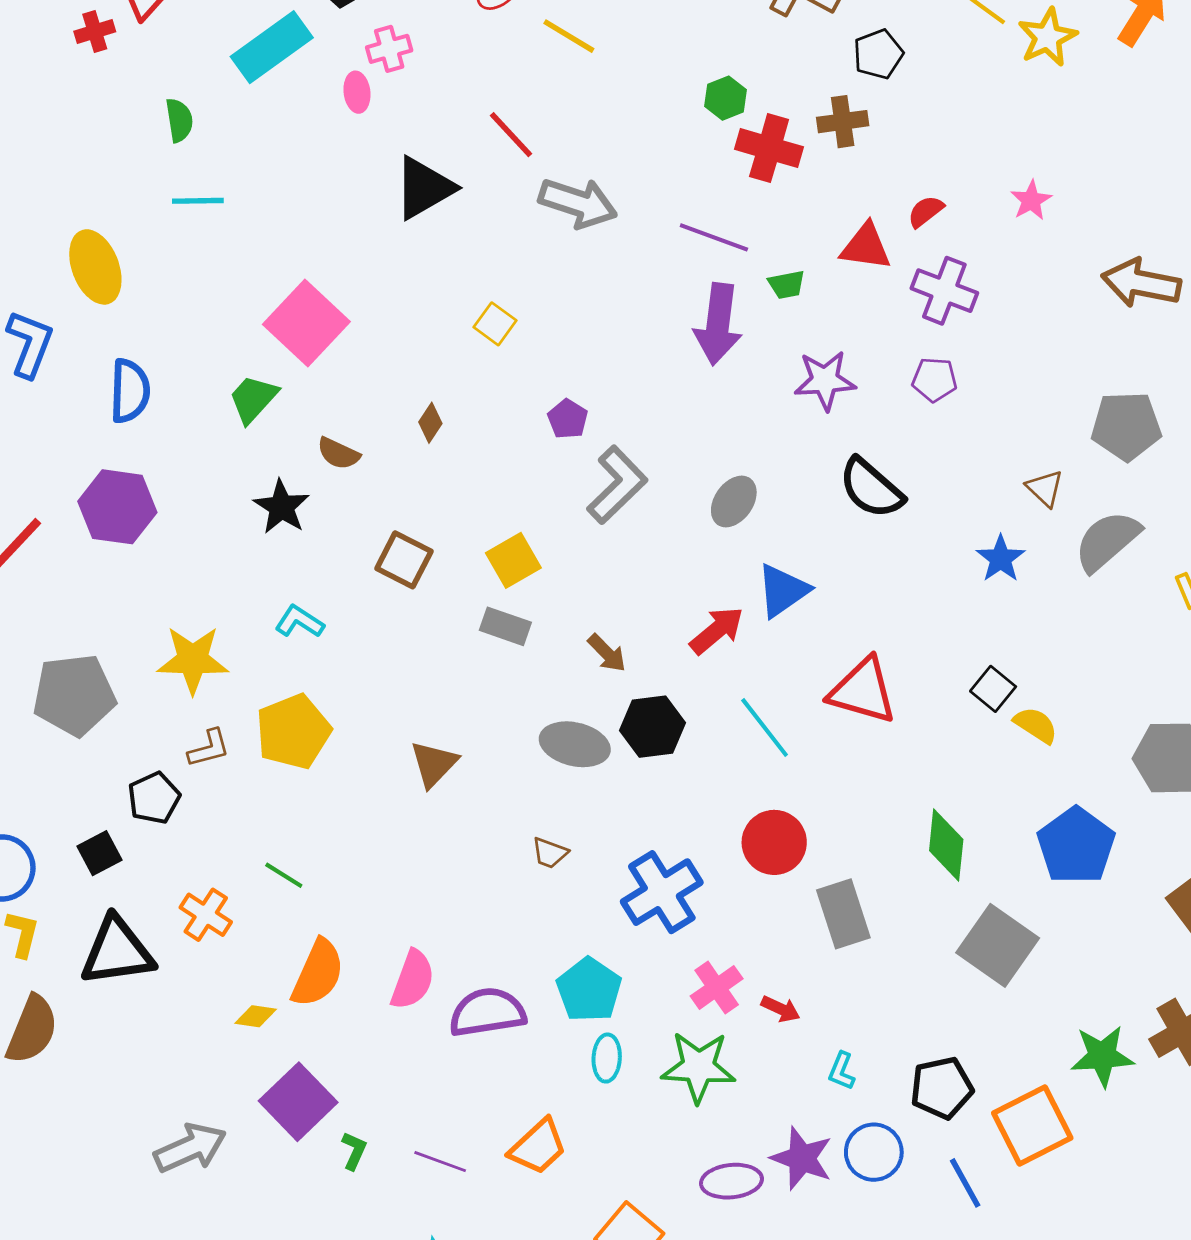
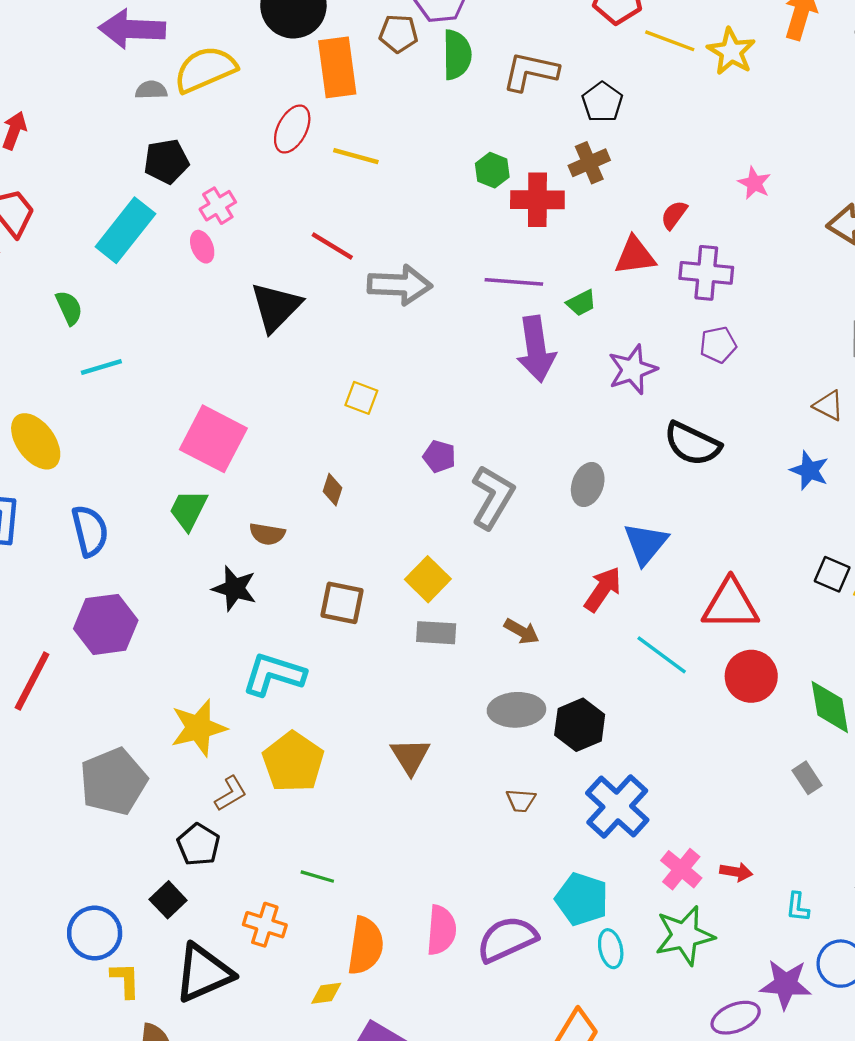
cyan L-shape: (299, 622) -> (274, 674), size x1.6
black hexagon: (652, 727) -> (580, 725), moved
red circle: (774, 842) -> (751, 676), moved
gray rectangle: (843, 914) -> (807, 778), moved, size x0.6

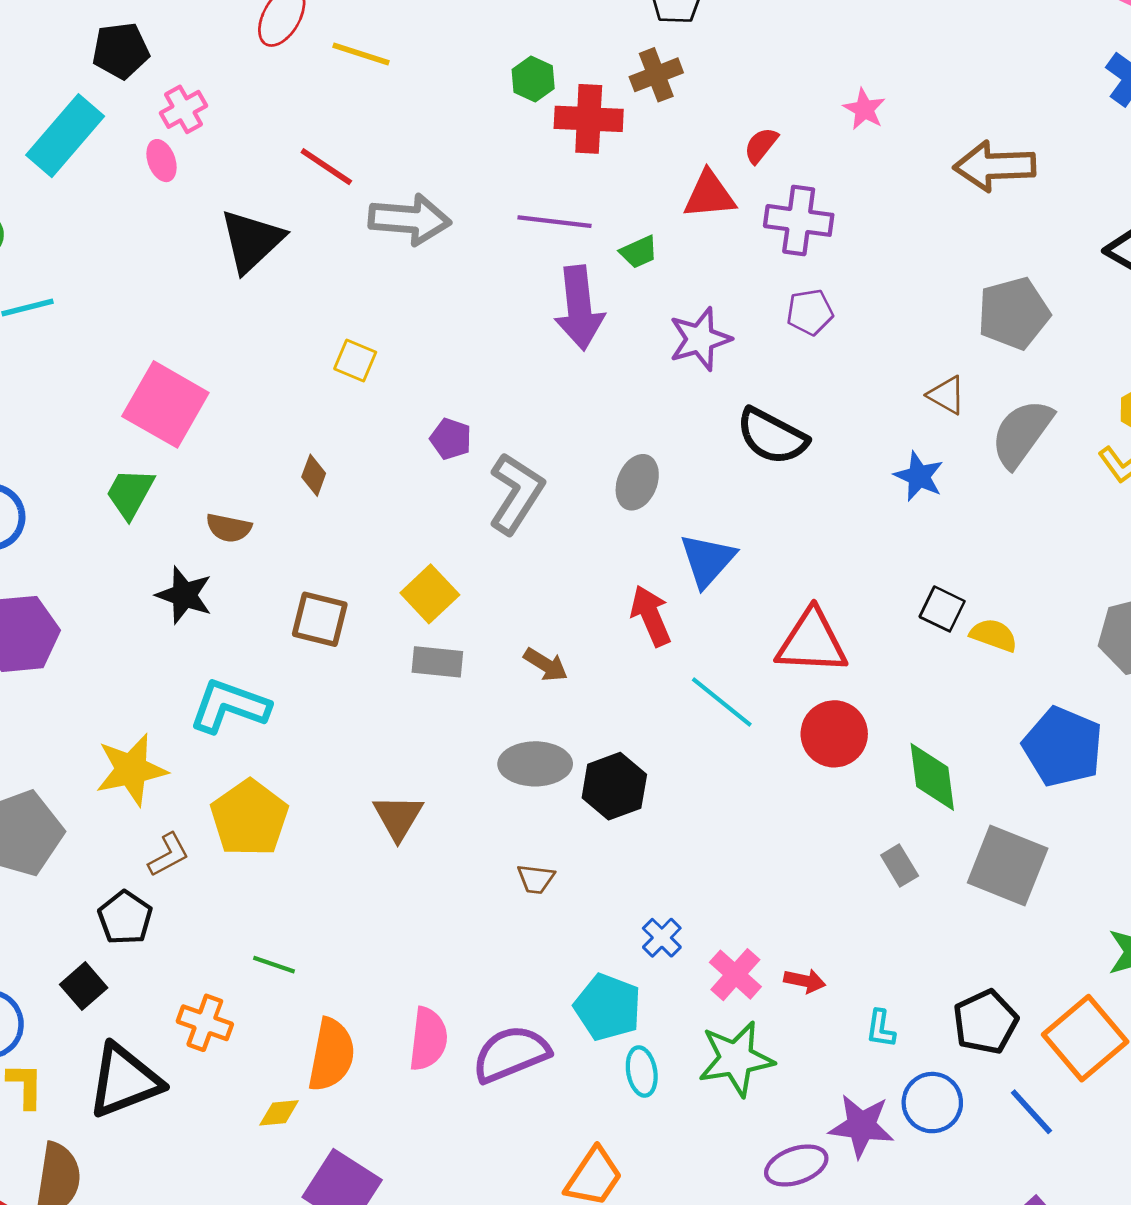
red arrow: (603, 589) -> (651, 616), turned -60
blue cross: (617, 807) -> (662, 938), moved, size x0.5

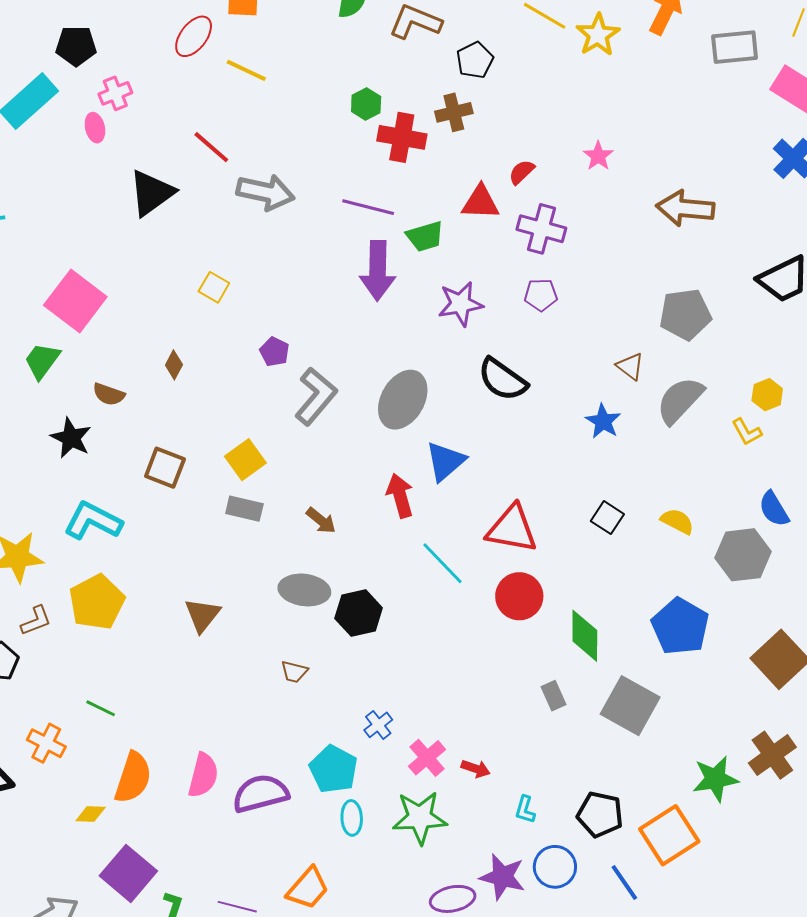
green trapezoid: (639, 252) -> (425, 236), size x1.4
gray ellipse: (637, 482) -> (403, 400), size x1.5
yellow semicircle: (994, 635) -> (677, 521), moved
black pentagon: (985, 1022) -> (600, 815), turned 30

